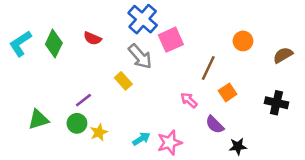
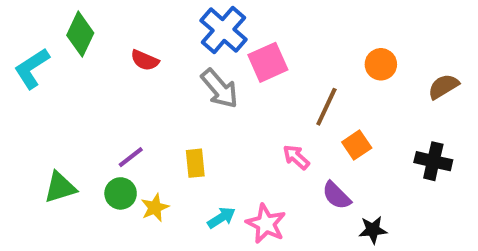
green diamond: (54, 44) -> (80, 34), moved
yellow rectangle: (123, 81) -> (195, 163), moved, turned 36
pink star: (170, 143) -> (266, 224), turned -30

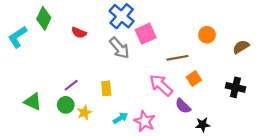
brown line: (326, 107) -> (177, 58), turned 55
pink arrow: (296, 157) -> (161, 85), size x1.6
green triangle: (60, 187) -> (33, 102), turned 42

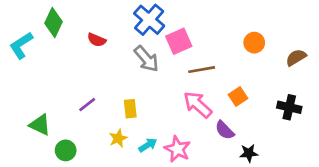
brown line: (177, 58) -> (202, 70), moved
green circle: (66, 105) -> (66, 150), moved
yellow star: (84, 113) -> (118, 138), moved

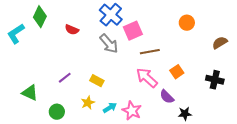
orange circle: (254, 43) -> (187, 23), moved
yellow rectangle: (130, 109) -> (97, 81), turned -56
green circle: (66, 150) -> (57, 112), moved

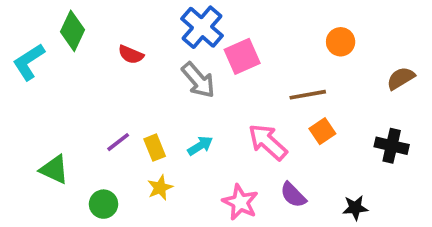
brown line: (150, 52) -> (308, 95), moved
yellow rectangle: (97, 81) -> (155, 148), moved, turned 40
purple semicircle: (167, 97) -> (293, 195), moved
cyan arrow: (110, 108) -> (200, 146), moved
black star: (185, 114) -> (355, 208), moved

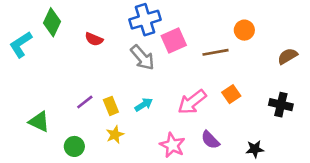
blue cross: (202, 27) -> (145, 20), turned 32
brown line: (308, 95) -> (216, 52), moved
pink arrow: (268, 142) -> (192, 102), turned -80

